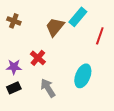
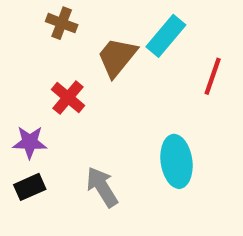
brown cross: (14, 21) -> (62, 23), moved
red cross: (38, 58) -> (68, 98), moved
cyan ellipse: (83, 76) -> (177, 161), turned -30

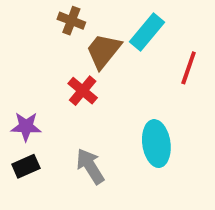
brown cross: (62, 23) -> (71, 21), moved
red cross: (68, 98) -> (83, 91), moved

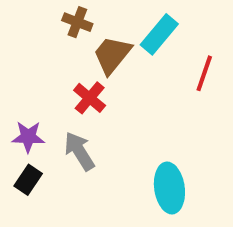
cyan ellipse: (156, 144) -> (169, 188), moved
black rectangle: (26, 166) -> (28, 180), turned -32
gray arrow: (90, 166) -> (79, 151), moved

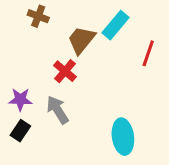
brown cross: (77, 22) -> (38, 16), moved

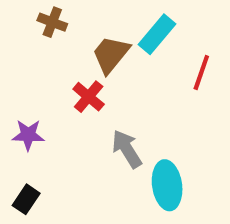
gray arrow: (58, 110) -> (127, 149), moved
black rectangle: (20, 131) -> (26, 199), moved

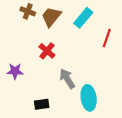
brown trapezoid: (111, 54) -> (51, 17), moved
black rectangle: (26, 199) -> (42, 104), moved, turned 48

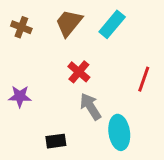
brown cross: (28, 11) -> (21, 27), moved
red line: (107, 38) -> (144, 79), moved
red cross: (47, 51) -> (79, 72), moved

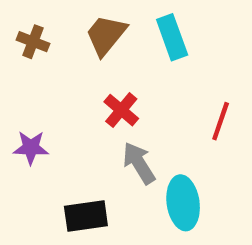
cyan rectangle: (112, 24) -> (172, 37), turned -60
black rectangle: (56, 141) -> (86, 216), size x1.4

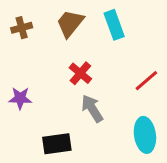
brown cross: (33, 42) -> (22, 28), turned -36
red line: (221, 121) -> (146, 81), turned 30
cyan ellipse: (183, 203) -> (145, 135), moved

